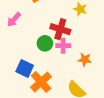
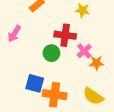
pink cross: (63, 46) -> (84, 51), moved, turned -32
orange cross: (41, 82) -> (55, 95), turned -30

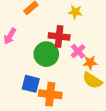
green circle: (51, 53) -> (46, 54), size x1.5
yellow semicircle: (93, 96) -> (92, 80), moved

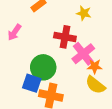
pink cross: (78, 51) -> (83, 54), size x1.5
green circle: (46, 54) -> (43, 67), moved

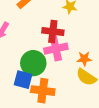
pink cross: (83, 54) -> (56, 49), moved, turned 30

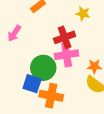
red cross: (53, 31) -> (65, 37), turned -30

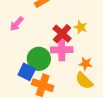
yellow star: (83, 14) -> (81, 27), moved
red cross: (65, 37) -> (62, 34), turned -36

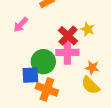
blue square: (27, 72) -> (30, 75), turned -30

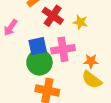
red cross: (68, 36) -> (53, 16), moved
blue square: (30, 75) -> (38, 46), moved

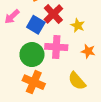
blue square: (38, 46) -> (36, 25), moved, turned 30
orange star: (91, 61) -> (88, 51), moved

